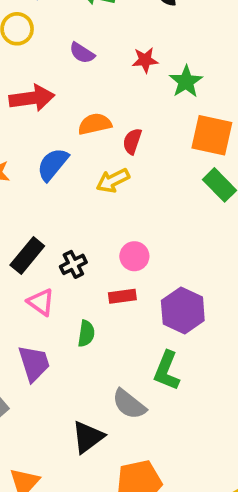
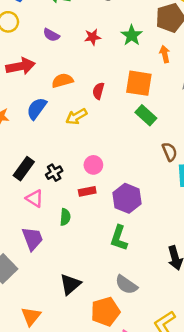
green star: (186, 82) -> (132, 35), moved
red semicircle: (132, 141) -> (98, 91), moved
gray semicircle: (129, 404) -> (126, 285), moved

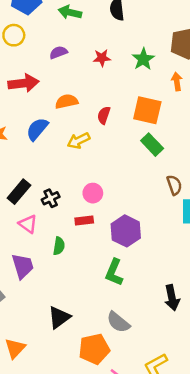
purple semicircle: (51, 35) -> (58, 52), turned 126

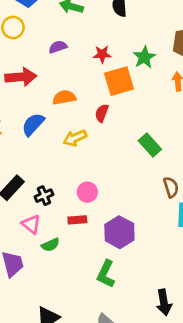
orange square: (147, 110) -> (119, 81), moved, turned -32
pink triangle: (28, 224) -> (31, 224), moved
green semicircle: (59, 246) -> (51, 245), turned 54

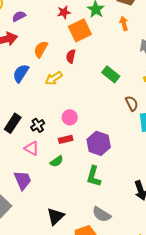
purple semicircle: (58, 47) -> (19, 16), moved
orange semicircle: (64, 97) -> (41, 49), turned -42
green semicircle: (51, 245) -> (57, 161), moved

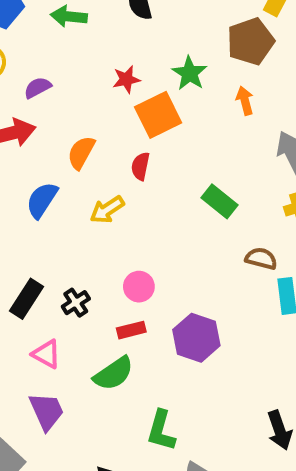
brown semicircle: (132, 103) -> (261, 259), turned -49
pink triangle: (32, 148) -> (46, 354), moved
green semicircle: (57, 161) -> (114, 374), size x1.5
green L-shape: (94, 176) -> (161, 431), moved

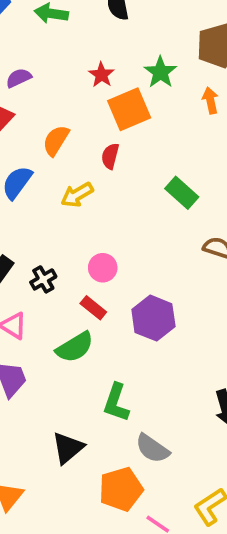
red star: (126, 79) -> (101, 75), turned -30
red rectangle: (131, 330) -> (93, 308), turned 50

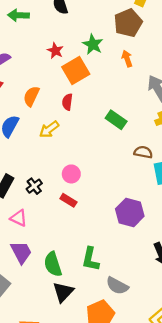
purple hexagon: (153, 318) -> (130, 212), moved
green semicircle: (75, 347) -> (53, 264), moved, turned 110

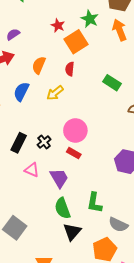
orange arrow: (127, 59) -> (119, 30), size x1.5
pink circle: (71, 174) -> (75, 130), size x1.5
purple trapezoid: (21, 252) -> (59, 178), moved

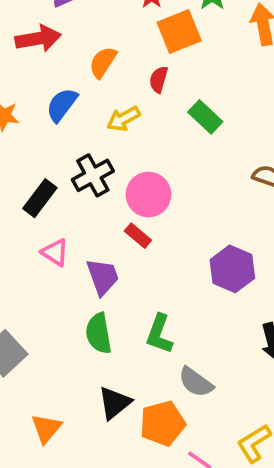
green rectangle: (112, 83) -> (205, 117), moved
black cross: (44, 142) -> (93, 175), moved, size x1.5
black triangle: (72, 232) -> (115, 403), moved

